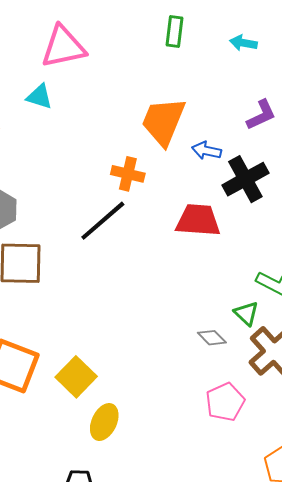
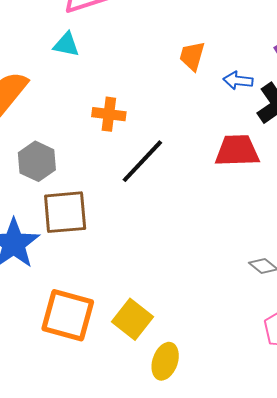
orange trapezoid: (163, 121) -> (192, 56), size x0.6
orange cross: (128, 174) -> (109, 114), moved

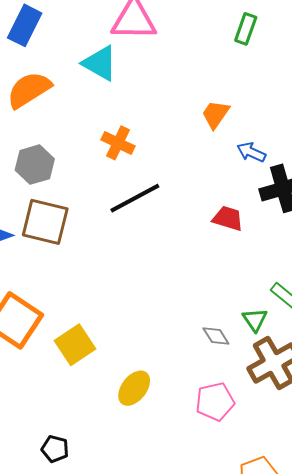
cyan triangle: (66, 45) -> (100, 63), size x1.4
red trapezoid: (237, 151) -> (228, 218), size x0.7
yellow ellipse: (165, 361) -> (134, 388), moved

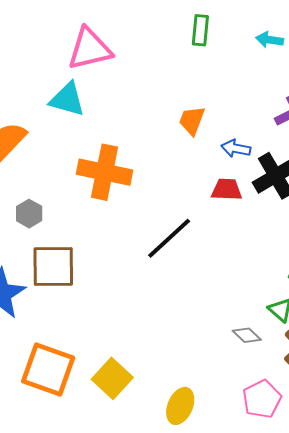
orange cross: (118, 143) -> (104, 172), size x1.6
gray hexagon: (35, 165) -> (29, 214), size x0.7
black line: (135, 198) -> (169, 238), moved
red trapezoid: (228, 218) -> (227, 190), moved

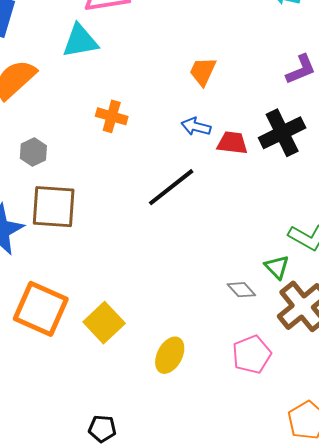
cyan triangle: (67, 99) -> (80, 41), turned -30
blue arrow: (236, 148) -> (196, 127), moved
orange cross: (104, 172) -> (112, 116), size x0.6

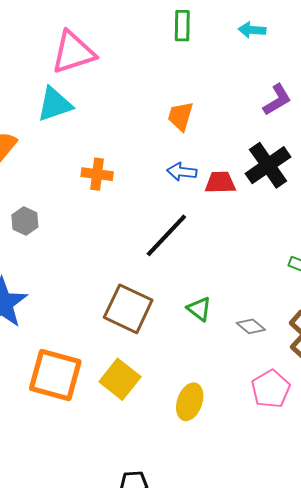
brown square: (54, 207) -> (128, 309), moved, turned 30
green triangle: (277, 267) -> (199, 309), moved

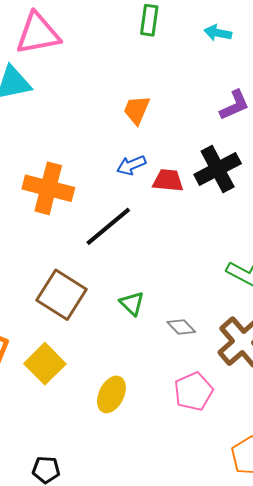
blue arrow: (182, 172) -> (131, 165), turned -36
orange cross: (97, 174) -> (48, 188), moved, size x1.6

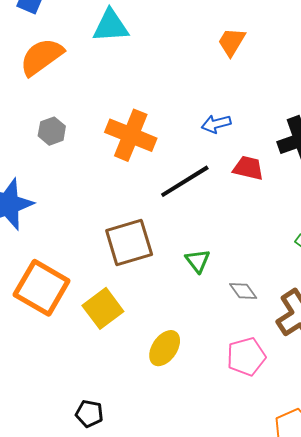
orange trapezoid: (137, 110) -> (232, 42), moved
red trapezoid: (168, 180) -> (248, 168), moved
brown square: (62, 295) -> (129, 242), turned 33

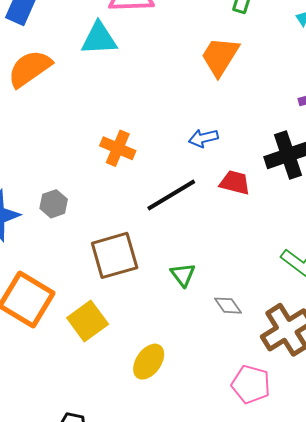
orange trapezoid: (232, 42) -> (220, 56), size x1.4
gray hexagon: (52, 131) -> (54, 204), moved
orange cross: (131, 135) -> (118, 148), size x0.7
pink pentagon: (246, 357) -> (251, 384), moved, turned 30

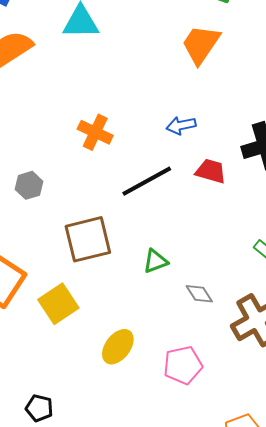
green triangle: (183, 275) -> (155, 261), turned 44
pink pentagon: (251, 384) -> (183, 365), moved, turned -30

